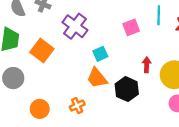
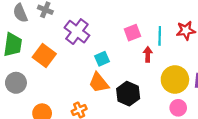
cyan line: (159, 15) -> (160, 36), moved
red arrow: (147, 65) -> (148, 54), moved

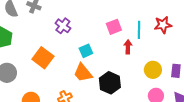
purple cross: (77, 32) -> (63, 26), size x0.7
orange square: (44, 56) -> (43, 58), moved
yellow circle: (175, 79) -> (153, 70), size x0.7

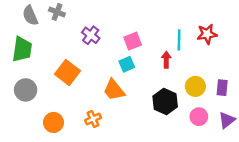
pink square: (114, 27) -> (133, 41), moved
cyan square: (86, 51) -> (127, 64), moved
black hexagon: (110, 83) -> (165, 102), moved

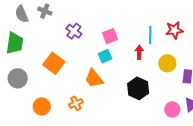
yellow circle: (195, 86) -> (167, 63), moved
pink circle: (199, 117) -> (172, 109), moved

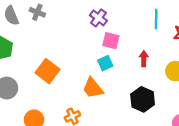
purple cross: (74, 31) -> (98, 18), moved
cyan line: (150, 35) -> (156, 19), moved
pink square: (110, 36) -> (111, 41), turned 35

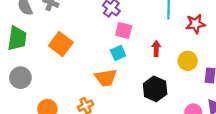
orange square: (48, 71) -> (61, 44), moved
orange trapezoid: (93, 88) -> (106, 78), turned -60

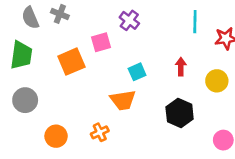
pink square: (124, 31) -> (101, 42), moved, turned -30
orange square: (61, 44) -> (71, 62), turned 30

